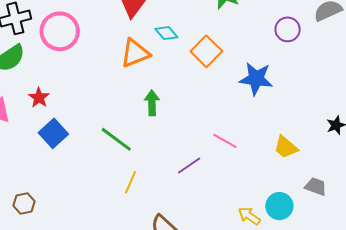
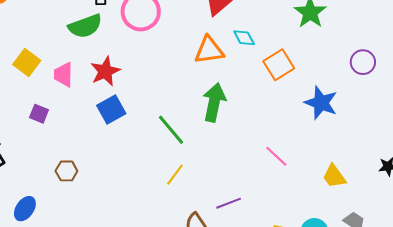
red star: (39, 98) -> (105, 71), size x1.4
green arrow: (152, 103) -> (214, 102), size x1.5
purple line: (189, 165) -> (229, 203), moved

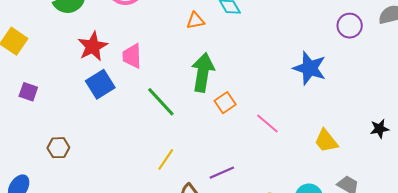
orange triangle: (209, 50) -> (195, 21), size x0.6
orange square: (279, 65) -> (225, 103), moved, size x0.7
pink trapezoid: (63, 75) -> (132, 56), moved
yellow line: (175, 175) -> (166, 159), moved

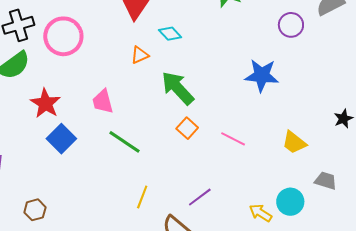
pink trapezoid: (132, 56) -> (103, 102), moved
green arrow: (203, 72) -> (178, 88), moved, turned -39

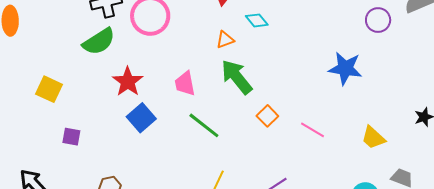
green arrow: (178, 88) -> (237, 77), moved

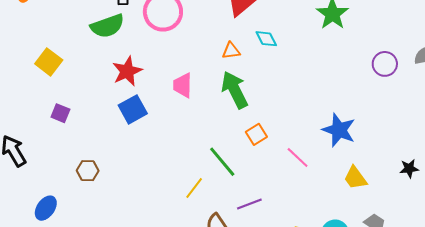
blue star: (345, 68) -> (339, 130), moved
green line: (204, 125) -> (222, 162), moved

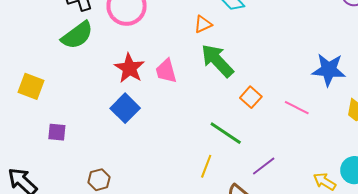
red star: (127, 71) -> (129, 68), moved

